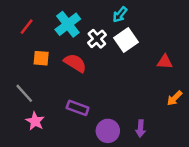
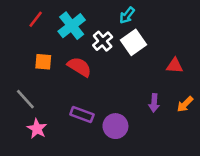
red line: (27, 27) -> (36, 19), moved
purple arrow: (141, 128) -> (154, 103), moved
purple circle: (108, 131) -> (115, 126), moved

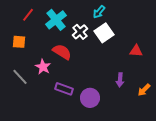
orange square: (43, 62) -> (19, 42), moved
orange arrow: (185, 104) -> (144, 90), moved
pink star: (37, 129) -> (43, 67), moved

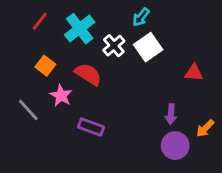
orange square: (19, 42) -> (45, 66), moved, turned 32
purple circle: (90, 98) -> (175, 146), moved

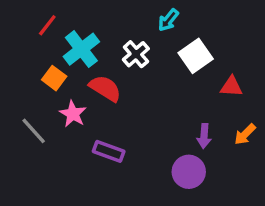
cyan cross: (80, 29) -> (81, 49), moved
white square: (148, 47) -> (196, 56), moved
orange arrow: (205, 128) -> (245, 134), moved
purple circle: (175, 146) -> (189, 172), moved

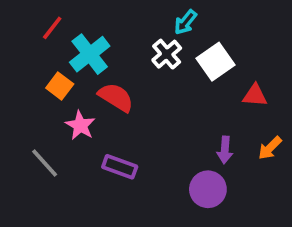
white cross: (136, 54) -> (167, 54), moved
gray line: (34, 131) -> (45, 163), moved

